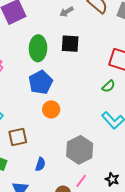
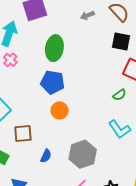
black square: (70, 44) -> (121, 42), moved
blue pentagon: (41, 82) -> (53, 82), turned 30
blue semicircle: (40, 164) -> (46, 156), moved

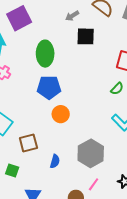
black square: (121, 42) -> (86, 36), moved

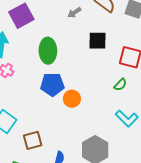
black square: (86, 36) -> (98, 41), moved
orange circle: (61, 114) -> (72, 99), moved

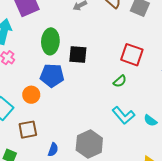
black square: (98, 41) -> (78, 55), moved
orange circle: (72, 99) -> (31, 95), moved

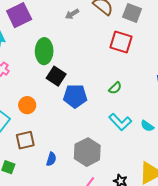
black square: (78, 55) -> (56, 76), moved, turned 30
red square: (132, 55) -> (121, 42), moved
blue pentagon: (52, 76) -> (75, 96), moved

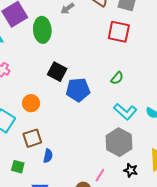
green ellipse: (44, 51) -> (42, 30), moved
gray hexagon: (87, 152) -> (119, 142), moved
blue semicircle: (51, 159) -> (48, 156), moved

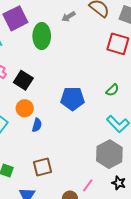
black square: (57, 72) -> (23, 80), moved
brown square: (32, 138) -> (43, 167), moved
blue semicircle: (48, 156) -> (37, 125), moved

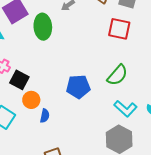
black square: (23, 80) -> (19, 80), moved
green semicircle: (112, 90) -> (117, 75), size x1.6

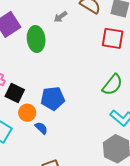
blue pentagon: (78, 87) -> (53, 98), moved
blue semicircle: (45, 116) -> (41, 128), turned -56

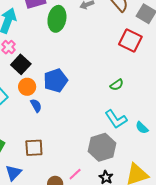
green semicircle: (112, 85) -> (117, 85), size x0.6
blue pentagon: (53, 98) -> (56, 80), turned -30

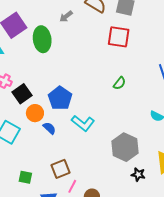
black square: (21, 64) -> (22, 94), turned 30
cyan L-shape: (116, 119) -> (83, 123), moved
pink line: (75, 174) -> (72, 186), moved

